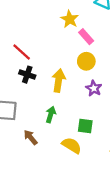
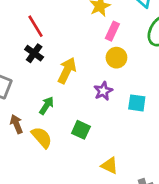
pink rectangle: (86, 37) -> (112, 31), turned 49
yellow circle: (86, 61) -> (116, 58), moved
yellow semicircle: (72, 145) -> (42, 137), moved

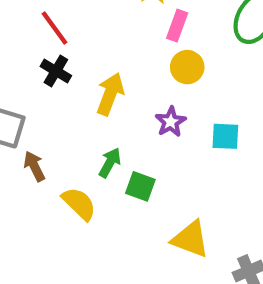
green arrow: (47, 105) -> (110, 163), moved
brown arrow: (16, 124) -> (34, 166), moved
yellow triangle: (110, 166) -> (190, 239), size x1.4

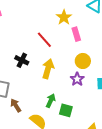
pink rectangle: (177, 26) -> (76, 34), turned -32
red line: (55, 28) -> (44, 40), moved
yellow circle: (187, 67) -> (83, 61), moved

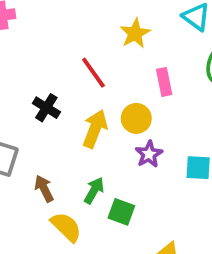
pink rectangle: (76, 34) -> (164, 82), moved
yellow circle: (83, 61) -> (136, 118), moved
brown arrow: (16, 105) -> (44, 189), moved

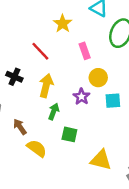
yellow circle: (136, 118) -> (98, 78), moved
green arrow: (94, 190) -> (54, 111), moved

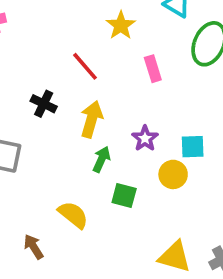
yellow circle: (98, 78) -> (173, 174), moved
brown arrow: (20, 127) -> (34, 247), moved
yellow triangle: (101, 160) -> (175, 257), moved

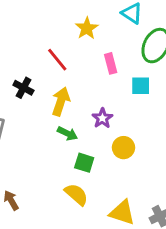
cyan square: (193, 147) -> (141, 86), moved
green arrow: (101, 159) -> (67, 133), turned 90
yellow semicircle: (73, 215) -> (76, 194), moved

